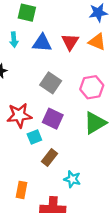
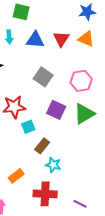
purple square: (53, 119) -> (56, 110), moved
cyan star: (72, 179) -> (53, 165), moved
orange rectangle: (21, 190) -> (16, 176), turned 42

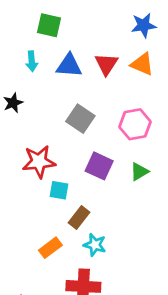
green triangle: (84, 114) -> (139, 172), size x0.6
cyan square: (28, 127) -> (59, 190), turned 32
orange rectangle: (16, 176) -> (50, 248), moved

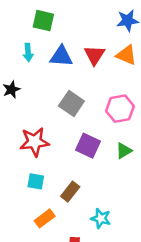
cyan square: (59, 190) -> (36, 181), moved
cyan star: (95, 245) -> (101, 218), moved

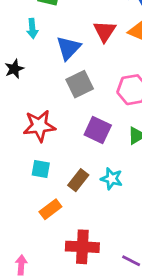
blue triangle: (61, 56) -> (68, 48), moved, turned -50
gray square: (71, 104) -> (80, 84), turned 30
cyan star: (101, 218) -> (112, 179), moved

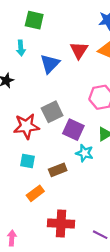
gray square: (80, 84) -> (52, 112), moved
cyan star: (112, 179) -> (85, 153), moved
brown rectangle: (78, 180) -> (58, 170), turned 30

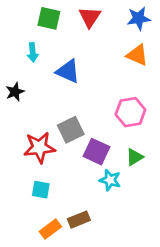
red triangle: (79, 50) -> (90, 17), moved
blue triangle: (50, 64) -> (68, 71), turned -50
brown rectangle: (58, 170) -> (79, 220), moved

